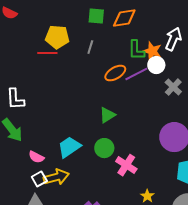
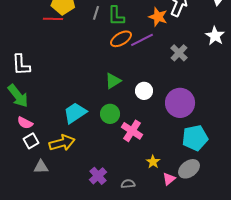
green L-shape: (136, 50) -> (116, 16), moved
white circle: (156, 65) -> (144, 91), moved
pink semicircle: (36, 157) -> (25, 123), moved
white square: (39, 179) -> (31, 141), moved

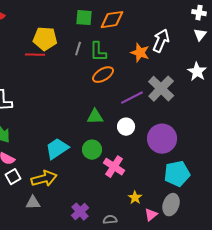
purple line: (142, 40) -> (132, 98), moved
gray cross: (179, 53) -> (161, 89), size x1.5
green triangle: (113, 81) -> (95, 117), turned 30
gray triangle: (41, 167) -> (33, 203), moved
gray ellipse: (189, 169) -> (171, 205), turned -35

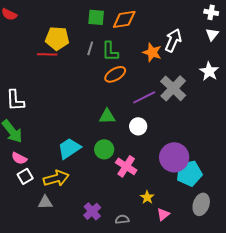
purple circle: (162, 139) -> (174, 157), moved
gray ellipse: (171, 205) -> (201, 204), moved

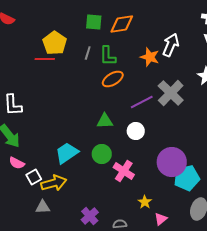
yellow pentagon: (57, 38) -> (55, 43), turned 30
white square: (25, 176) -> (34, 177), moved

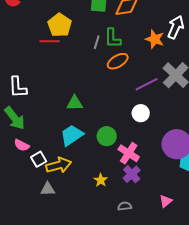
gray line: (88, 53) -> (97, 42), moved
green triangle: (105, 121) -> (75, 103), moved
yellow star: (145, 202) -> (101, 180), moved
purple cross: (90, 216) -> (132, 174), moved

